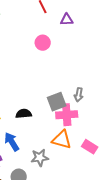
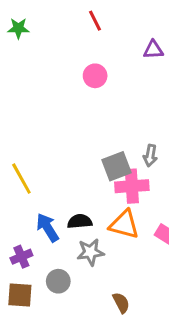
purple triangle: (67, 20) -> (153, 50), moved
black semicircle: (24, 114) -> (80, 221), moved

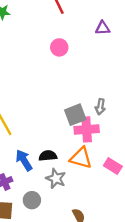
gray star: (90, 252) -> (56, 178), turned 30

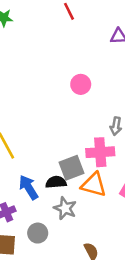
pink circle: (59, 47) -> (81, 84), moved
gray square: (75, 115) -> (72, 168), moved

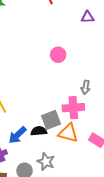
blue arrow: (29, 187) -> (17, 135), turned -102
gray star: (65, 208) -> (46, 162), moved

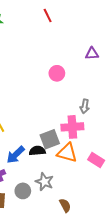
purple triangle: (88, 17) -> (92, 54), moved

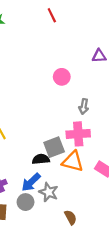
gray arrow: (85, 106) -> (84, 106), moved
blue arrow: (16, 155) -> (31, 182), moved

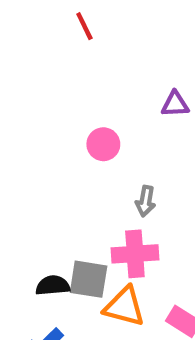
gray square: (54, 147) -> (89, 279), turned 30
black semicircle: (41, 159) -> (53, 285), moved

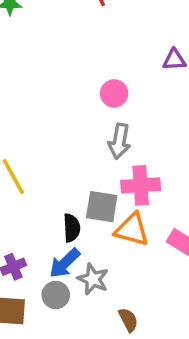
gray arrow: (146, 201) -> (119, 141), moved, size x1.4
black semicircle: (53, 285) -> (72, 228), moved, turned 92

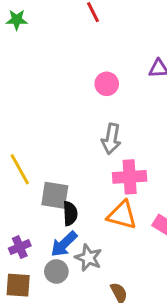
pink circle: (114, 93) -> (107, 84), moved
gray square: (102, 207) -> (55, 195), moved

